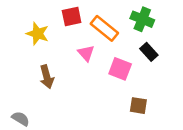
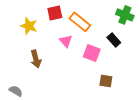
green cross: (142, 19) -> (125, 15), moved

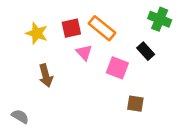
red square: (55, 13) -> (71, 28), moved

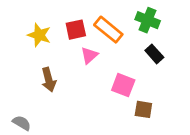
green cross: (160, 19) -> (148, 20), moved
pink triangle: (84, 52) -> (89, 55), turned 30
pink square: (117, 68) -> (123, 85), moved

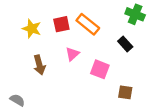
green cross: (148, 20) -> (135, 14), moved
pink triangle: (89, 55) -> (72, 54), moved
brown square: (143, 109) -> (125, 92), moved

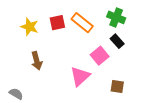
green cross: (135, 14) -> (116, 17), moved
pink triangle: (72, 54) -> (80, 76), moved, size x1.5
pink square: (100, 69) -> (100, 56), moved, turned 30

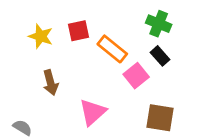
orange rectangle: (82, 23) -> (112, 49), moved
pink triangle: (80, 76) -> (93, 112), moved
brown square: (117, 87) -> (160, 118), size x1.5

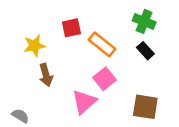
yellow star: (41, 36) -> (34, 46), moved, turned -30
pink square: (136, 76) -> (105, 79), moved

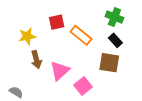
pink square: (105, 79) -> (83, 86), moved
pink triangle: (84, 102) -> (60, 71), moved
brown square: (145, 107) -> (109, 63), moved

